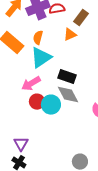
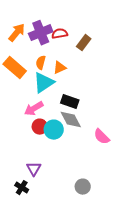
orange triangle: (70, 35) -> (60, 68), moved
purple triangle: (21, 144) -> (34, 169), moved

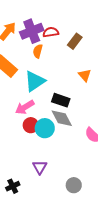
orange semicircle: (41, 63) -> (38, 51), moved
orange triangle: (60, 68) -> (85, 75), moved, turned -48
purple triangle: (34, 169) -> (40, 167), moved
black cross: (22, 188) -> (13, 186), turned 32

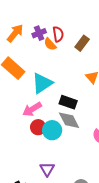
purple cross: (32, 31) -> (39, 33), size x0.6
red semicircle: (51, 32) -> (58, 34), turned 91
orange semicircle: (38, 51) -> (50, 44), moved, turned -56

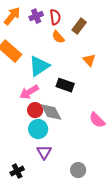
orange semicircle: (50, 44) -> (58, 37), moved
gray diamond: (69, 120) -> (51, 112), moved
cyan circle: (52, 130) -> (38, 129), moved

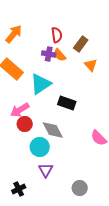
purple cross: (36, 16) -> (49, 54), moved, turned 32
orange triangle: (89, 60) -> (91, 65), moved
pink arrow: (29, 92) -> (20, 110), moved
red circle: (35, 110) -> (25, 124), moved

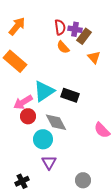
purple cross: (49, 54) -> (75, 29), moved
cyan triangle: (41, 84) -> (44, 91), moved

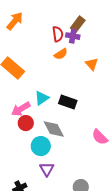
orange arrow: (17, 26) -> (15, 21), moved
brown rectangle: (84, 36) -> (78, 24), moved
orange semicircle: (63, 47) -> (61, 54), turned -80
cyan triangle: (44, 91) -> (42, 98), size x0.7

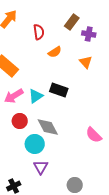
red semicircle: (58, 34) -> (39, 32), moved
purple cross: (73, 36) -> (89, 34), moved
black rectangle: (68, 102) -> (59, 90), moved
pink arrow: (21, 109) -> (14, 96), moved

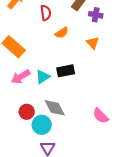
black rectangle: (59, 90) -> (66, 71), turned -30
red circle: (20, 121) -> (27, 112), moved

